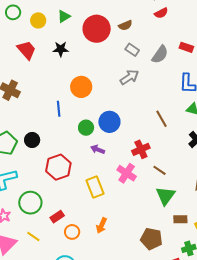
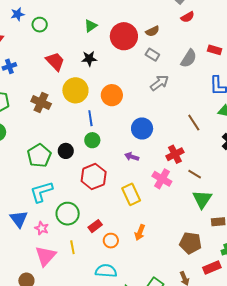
yellow circle: (38, 20) -> (75, 90), moved, size x1.6
gray rectangle: (132, 50) -> (152, 55), moved
green circle: (86, 128) -> (92, 140), moved
yellow line: (33, 237) -> (72, 247), turned 48

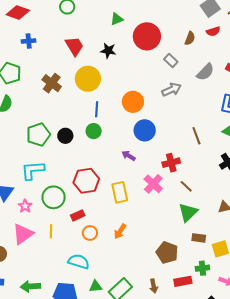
brown semicircle: (152, 31) -> (190, 38), moved, turned -56
orange circle: (112, 95) -> (133, 102), moved
red hexagon: (94, 177) -> (86, 181), moved

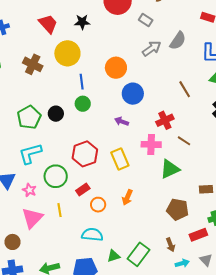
gray semicircle: (205, 72) -> (178, 41), moved
pink cross: (153, 184) -> (151, 144), turned -30
green triangle: (188, 212) -> (170, 169), moved, turned 30

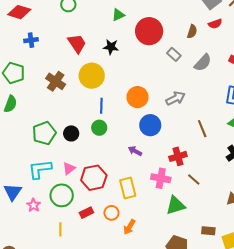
gray semicircle: (178, 41) -> (203, 63), moved
gray arrow: (152, 48) -> (175, 98), moved
orange circle: (98, 205) -> (111, 213), moved
pink triangle: (32, 218) -> (69, 168), moved, size x0.6

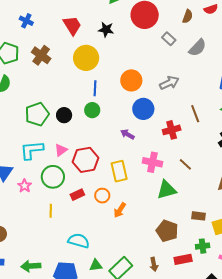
blue cross: (31, 40) -> (26, 21), turned 32
brown cross: (56, 81) -> (41, 55), moved
red cross: (178, 156) -> (172, 130), moved

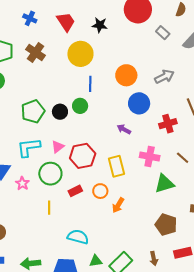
blue cross: (26, 21) -> (30, 18), moved
green circle: (92, 110) -> (80, 106), moved

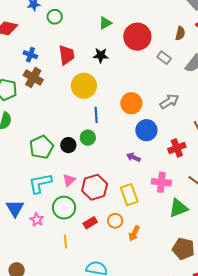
red trapezoid: (66, 22) -> (67, 55), turned 30
brown cross: (36, 52) -> (33, 78), moved

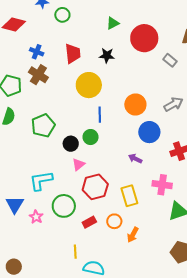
green pentagon: (41, 147) -> (43, 126), moved
pink triangle: (69, 180) -> (78, 164), moved
yellow line: (66, 242) -> (75, 252), moved

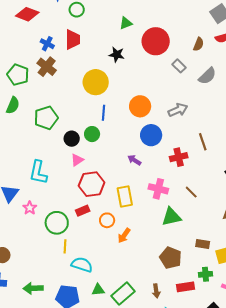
red trapezoid: (73, 54) -> (73, 39), moved
cyan L-shape: (41, 181) -> (38, 172), turned -75
green circle: (64, 206) -> (57, 223), moved
red rectangle: (89, 222) -> (83, 211), moved

